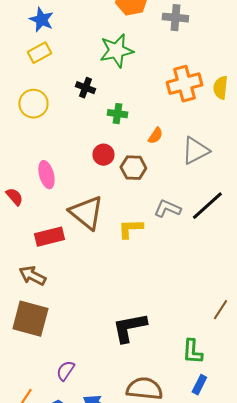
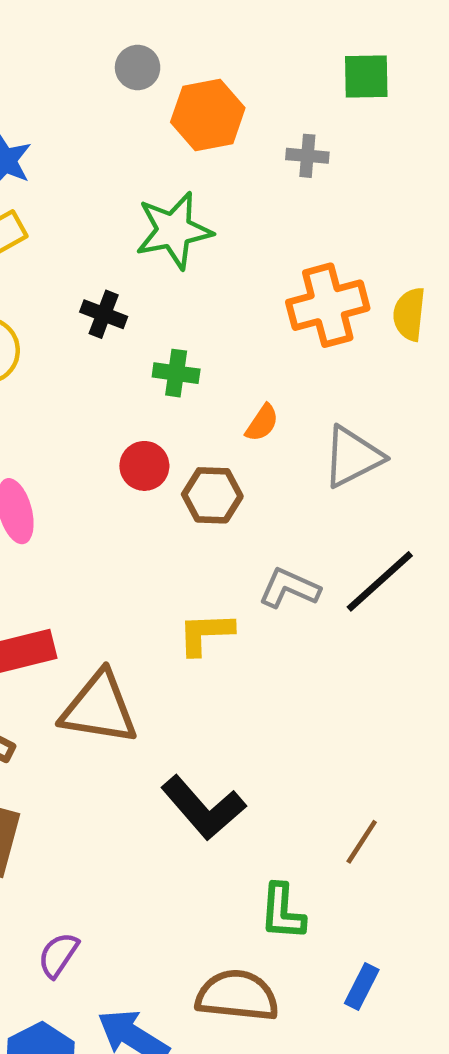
gray cross: (175, 18) -> (307, 156), size x0.7
brown triangle: (86, 213) -> (99, 708), moved, turned -30
brown line: (220, 310) -> (362, 842), moved
black L-shape: (129, 328) -> (203, 808), moved, turned -120
green L-shape: (192, 352) -> (282, 912), moved

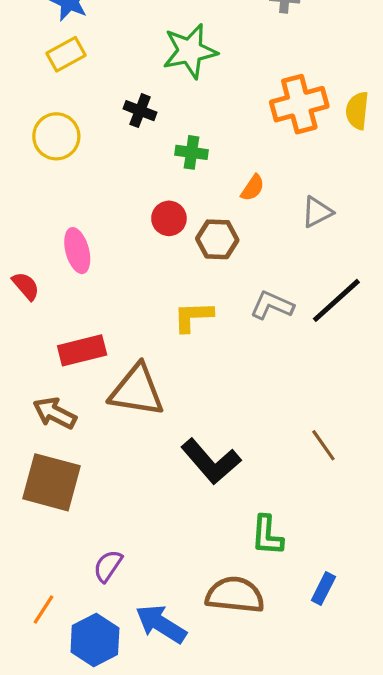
gray triangle: (353, 457) -> (317, 212), size x0.7
yellow L-shape: (206, 633) -> (193, 317), moved
brown line: (362, 842) -> (323, 445), moved, turned -68

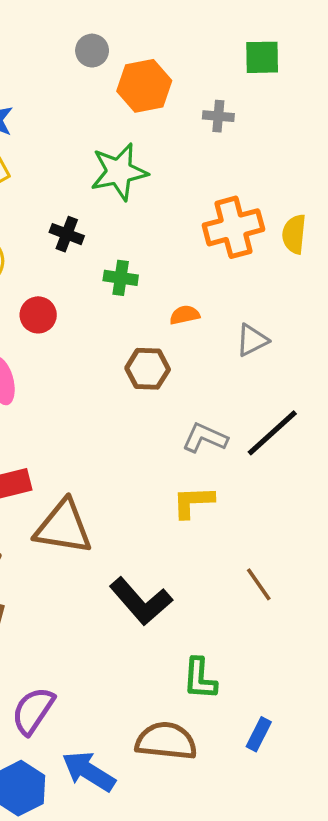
orange semicircle: (253, 188) -> (185, 315), turned -136
red circle: (169, 218) -> (38, 315), moved
yellow L-shape: (193, 317) -> (193, 502), moved
purple semicircle: (108, 566) -> (33, 711), size x1.4

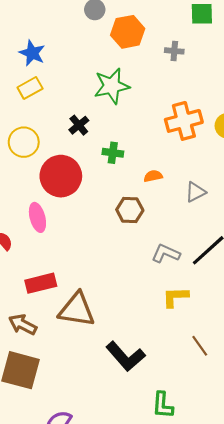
black cross: (67, 234) -> (79, 125), turned 30
red circle: (38, 315) -> (61, 176), size x1.8
yellow L-shape: (193, 502) -> (175, 297), moved

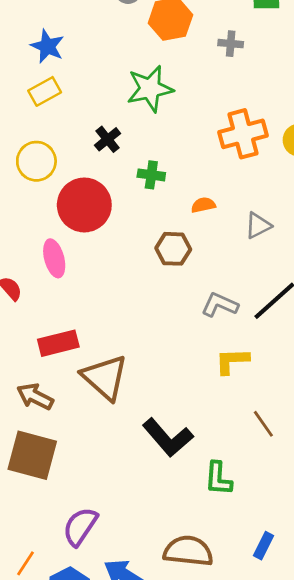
brown triangle: (77, 310) -> (105, 377), turned 33
green L-shape: (163, 405) -> (218, 479), moved

